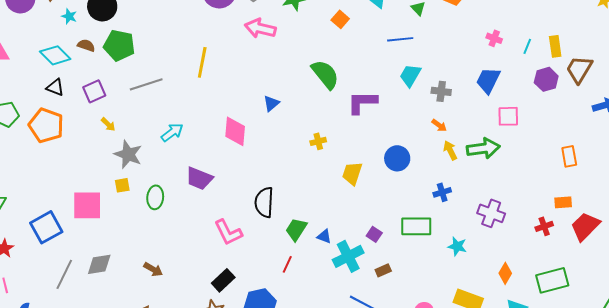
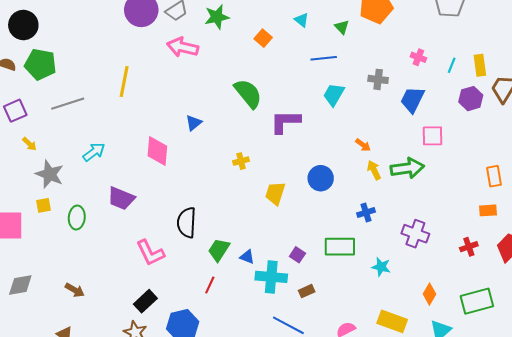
gray cross: (441, 91) -> (378, 79), moved
orange rectangle: (563, 202) -> (488, 210), moved
cyan cross: (348, 256) -> (271, 277), turned 32

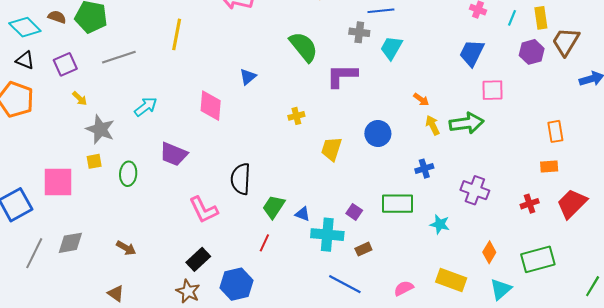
gray cross: (378, 79) -> (359, 32), moved

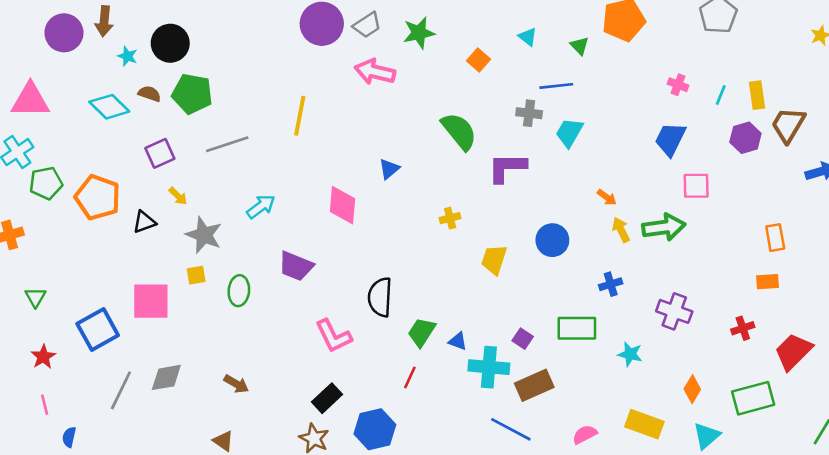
black triangle: (25, 60) -> (144, 222), moved, turned -42
red trapezoid: (572, 204) -> (793, 352), moved
brown rectangle: (363, 249) -> (534, 385), size x1.8

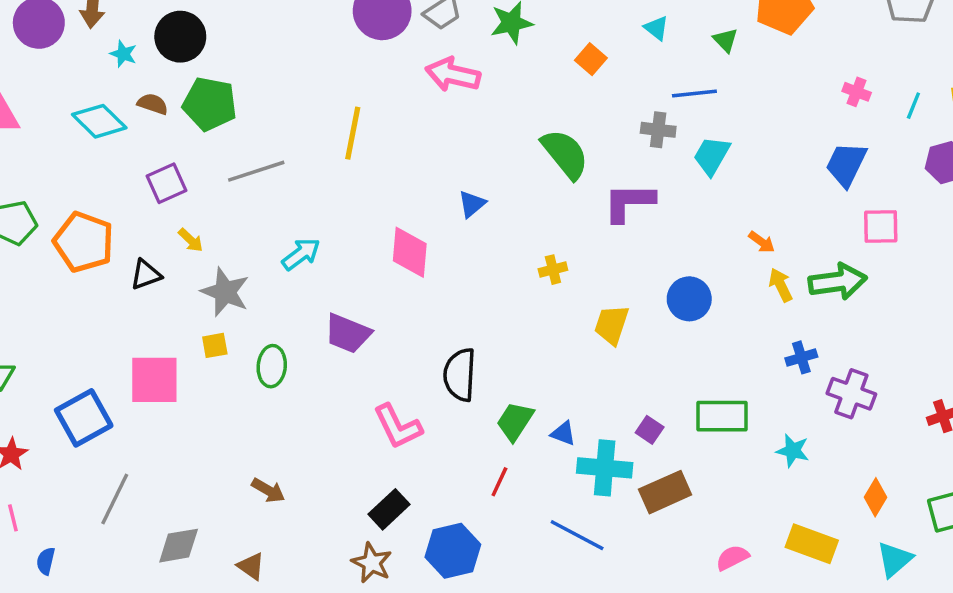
blue cross: (611, 284) -> (801, 357), moved
gray diamond: (166, 377) -> (179, 546), moved
blue line: (511, 429) -> (577, 535), moved

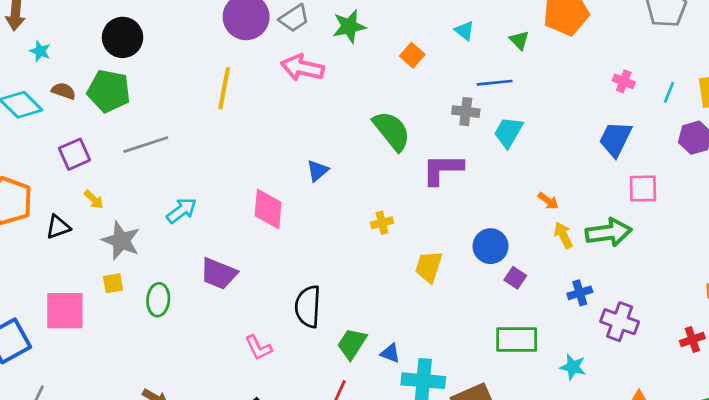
black circle: (180, 37) -> (123, 37), moved
yellow line: (353, 133) -> (224, 88), moved
pink L-shape: (398, 427) -> (258, 348), size x0.7
purple square: (650, 430) -> (515, 278), moved

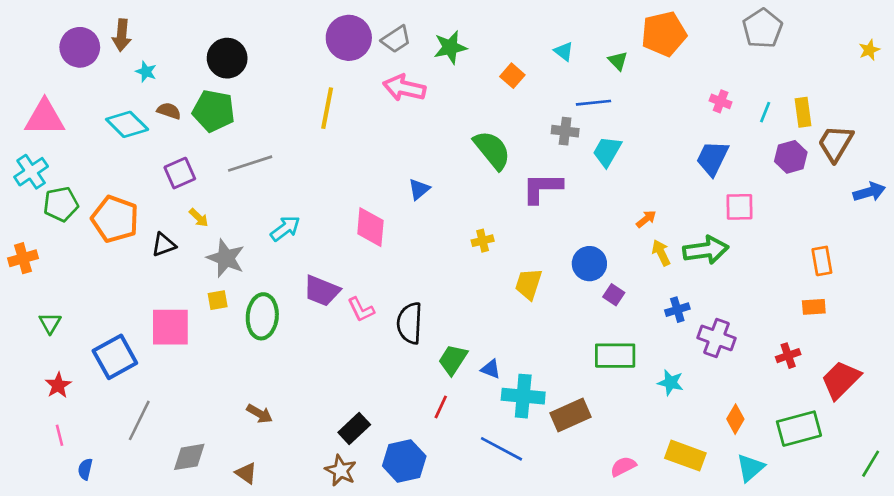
orange arrow: (548, 201) -> (646, 219), turned -75
green ellipse: (158, 300) -> (262, 316), size x1.4
pink L-shape: (258, 348) -> (361, 310), moved

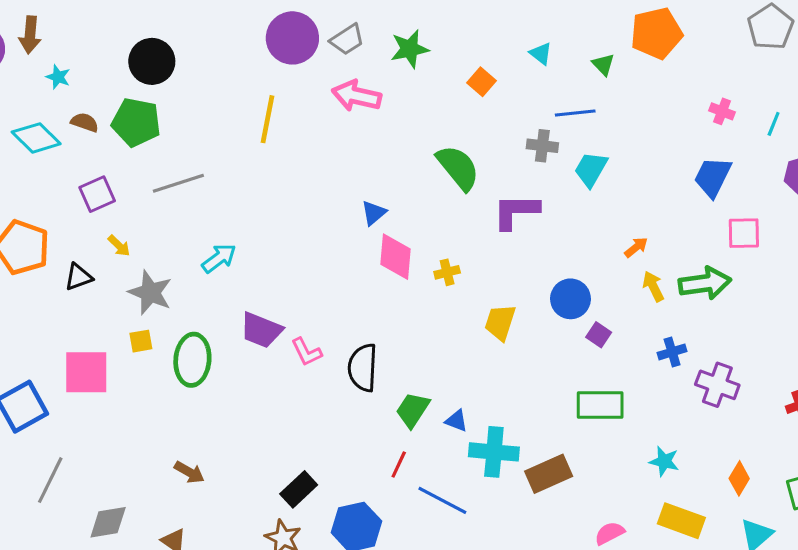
pink diamond: (370, 227) -> (396, 257), moved
cyan star: (671, 383) -> (664, 461), moved
blue line: (502, 449) -> (442, 500), moved

